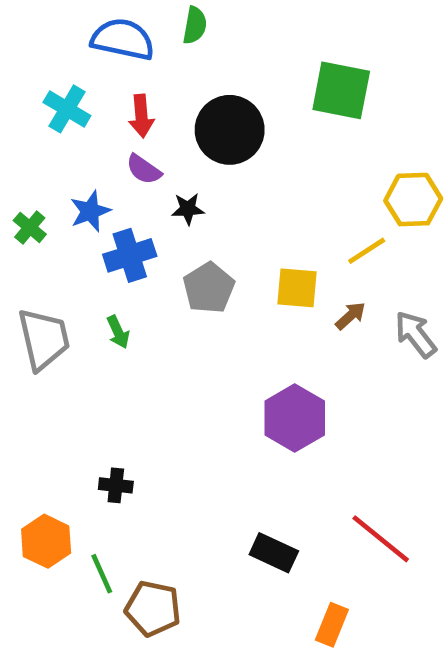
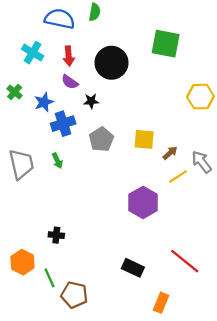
green cross: (30, 227) -> (15, 92), moved
yellow line: (367, 251) -> (178, 177), moved

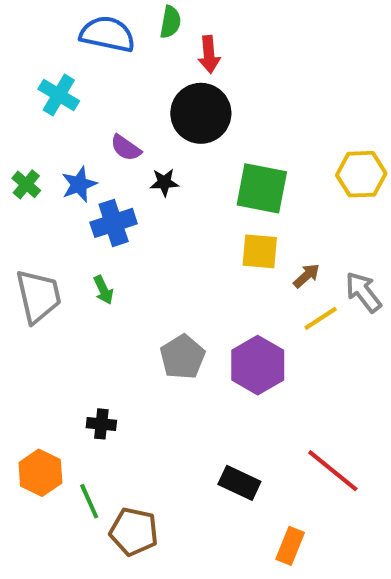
green square: (166, 44) -> (262, 188), moved
red arrow: (69, 56) -> (209, 54), moved
green cross: (15, 92) -> (26, 184), moved
gray pentagon: (101, 139) -> (183, 357), moved

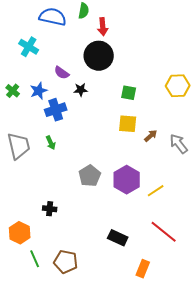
green square: (262, 188) -> (129, 93), size x0.6
yellow line: (321, 318) -> (156, 191), moved
green line: (89, 501) -> (35, 259), moved

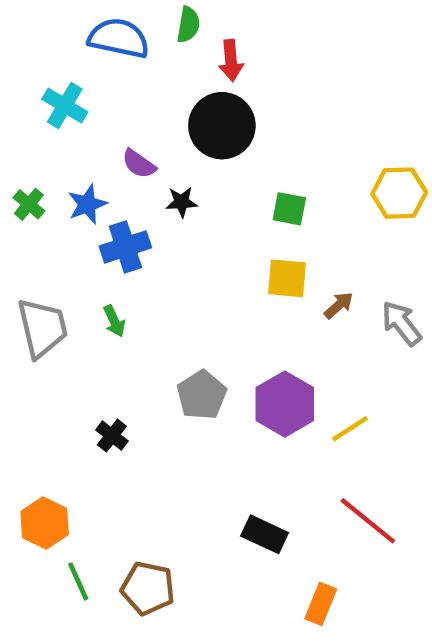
black cross: (50, 209) -> (112, 436), moved, turned 32

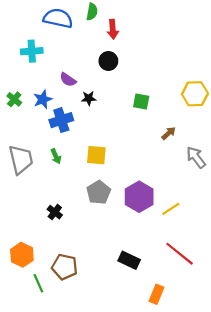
cyan cross: (65, 106) -> (32, 51), turned -35
black circle: (222, 126) -> (108, 61), size x0.6
yellow square: (287, 278) -> (96, 155), moved
brown arrow: (339, 305) -> (169, 133), moved
brown pentagon: (148, 588) -> (65, 267), moved

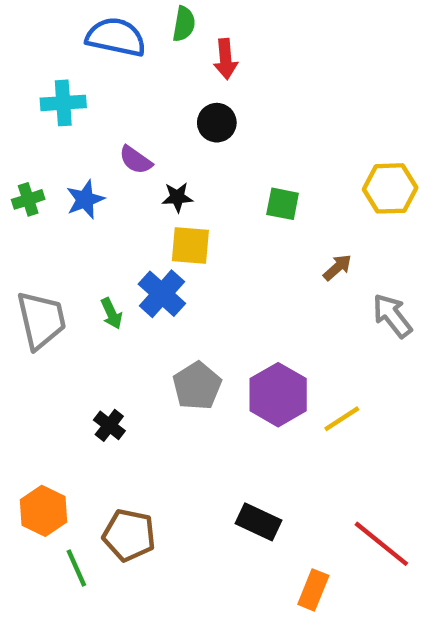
green cross: (14, 99) -> (28, 199), turned 32
blue cross: (61, 120) -> (162, 294), moved, turned -30
yellow square: (96, 155) -> (190, 246), moved
red line: (180, 254) -> (381, 544), moved

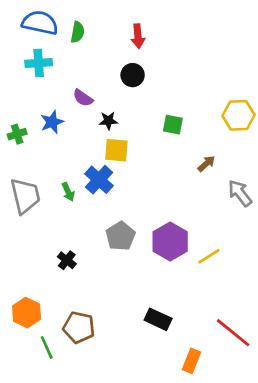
green semicircle: (184, 24) -> (78, 32), moved
blue semicircle: (116, 37) -> (40, 23), moved
green cross: (28, 199) -> (17, 134), moved

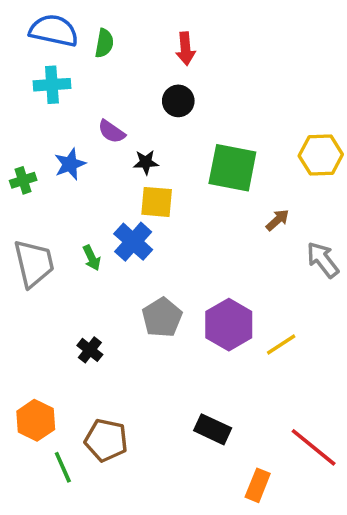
green square: (173, 125) -> (232, 168), size x1.8

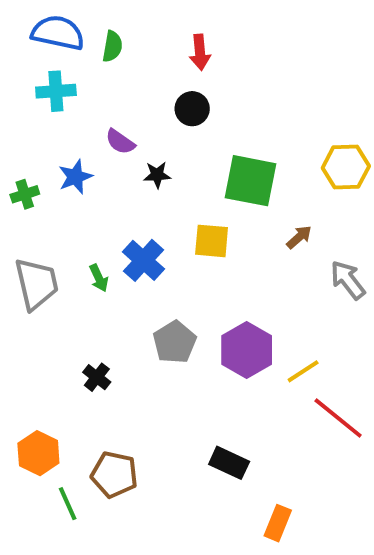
yellow square: (157, 202) -> (212, 241), moved
red line: (314, 447) -> (338, 418), moved

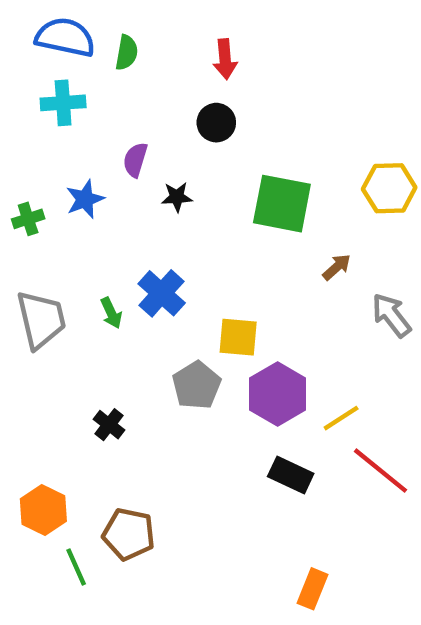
purple semicircle: (120, 142) -> (135, 160), turned 72
yellow square: (212, 241) -> (238, 337), moved
black rectangle: (229, 463) -> (291, 475), moved

